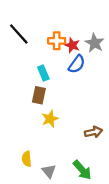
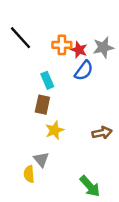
gray star: (95, 43) -> (103, 47), turned 30
brown arrow: (93, 132) -> (102, 133), moved
gray triangle: (49, 171) -> (41, 159), moved

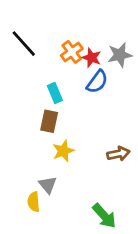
orange cross: (62, 45) -> (72, 52), turned -36

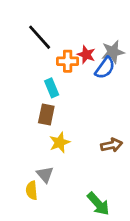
black line: (24, 44) -> (40, 37), moved
orange cross: (72, 52) -> (68, 61), moved, turned 36
blue semicircle: (97, 82) -> (105, 68), moved

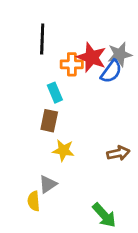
black line: (40, 37) -> (42, 39), turned 44
red star: (86, 55) -> (92, 57), size x1.5
yellow star: (60, 142) -> (63, 150), turned 30
gray triangle: (45, 174) -> (48, 184), turned 36

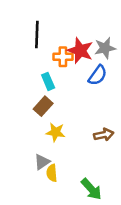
blue semicircle: (111, 71) -> (98, 75), moved
brown rectangle: (49, 121) -> (43, 106), turned 30
yellow semicircle: (34, 201) -> (52, 173), moved

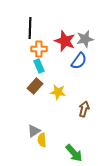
orange cross: (63, 57) -> (39, 49), moved
yellow star: (56, 132) -> (58, 92), moved
brown arrow: (104, 135) -> (84, 109), turned -63

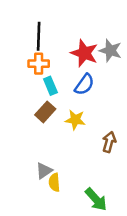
gray star: (85, 39) -> (110, 51), turned 30
orange cross: (39, 49) -> (39, 64), moved
blue semicircle: (79, 61) -> (84, 85), moved

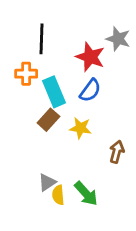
gray star: (110, 51) -> (118, 39), moved
orange cross: (39, 64) -> (26, 74), moved
cyan rectangle: (50, 86) -> (54, 92), size x1.5
green arrow: (96, 199) -> (86, 194), moved

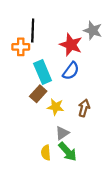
orange cross: (26, 74) -> (21, 47), moved
yellow star: (80, 128) -> (56, 107), moved
brown arrow: (117, 152) -> (84, 108), moved
gray triangle: (47, 182) -> (62, 133), moved

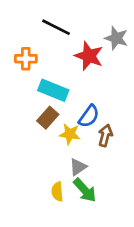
black line: (33, 31) -> (56, 27), moved, turned -65
blue semicircle: (71, 71) -> (89, 116), moved
cyan rectangle: (43, 72) -> (53, 90), turned -45

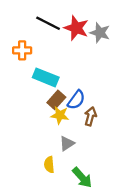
red star: (89, 56) -> (76, 28), moved
brown rectangle: (48, 118) -> (56, 100), moved
green arrow: (85, 190) -> (82, 178), moved

